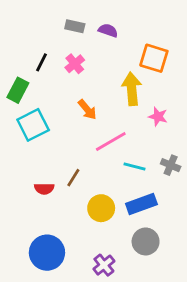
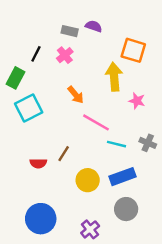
gray rectangle: (75, 26) -> (70, 31), moved
pink line: (111, 142) -> (96, 122), turned 60

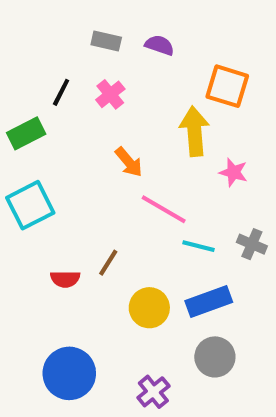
gray rectangle: (70, 31) -> (106, 41), moved
green rectangle: (15, 78) -> (26, 133), turned 35
cyan square: (29, 108) -> (30, 205), moved

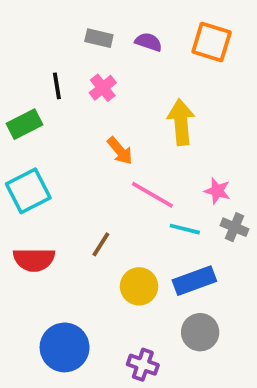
orange square: (227, 86) -> (212, 42), moved
black line: (61, 92) -> (57, 86), turned -36
pink star: (233, 172) -> (217, 191), moved
red semicircle: (65, 279) -> (34, 260), moved, size x1.5
purple cross: (153, 392) -> (143, 365), turned -32

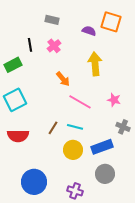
purple semicircle: (149, 42) -> (89, 31), moved
gray cross: (234, 227) -> (123, 127), moved
cyan line: (185, 229) -> (75, 127), moved

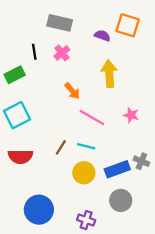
gray rectangle: (52, 20) -> (60, 23), size x1.5
gray cross: (123, 127) -> (141, 161), moved

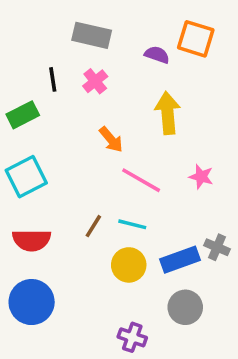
blue circle: (39, 210) -> (32, 302), moved

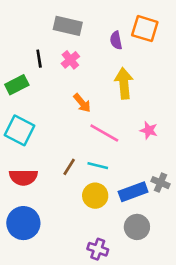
purple semicircle: (157, 55) -> (116, 40), turned -120
cyan square: (26, 177) -> (19, 130), turned -36

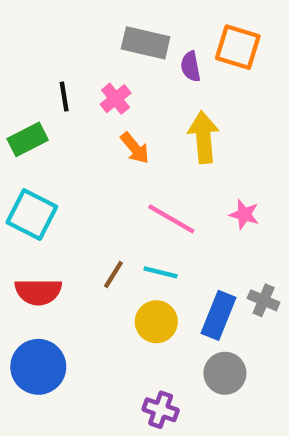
gray rectangle: (68, 26) -> (146, 43), moved
orange arrow: (82, 103) -> (135, 148), moved
blue rectangle: (133, 192) -> (219, 315), turned -48

